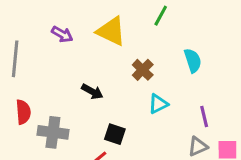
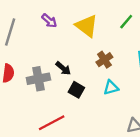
gray cross: (53, 132) -> (38, 79), moved, turned -30
black square: (115, 134) -> (76, 90), moved

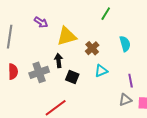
yellow triangle: (87, 26) -> (67, 36), moved, turned -45
black arrow: (63, 68) -> (59, 61), turned -128

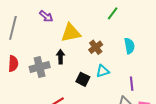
black square: (72, 77) -> (83, 79), moved

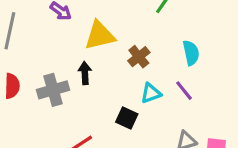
black square: (83, 79) -> (127, 118), moved
purple line: (132, 84) -> (184, 91), moved, turned -32

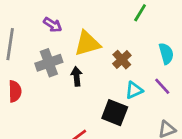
gray cross: (53, 90) -> (49, 63), moved
black square: (127, 118) -> (115, 113), size x1.4

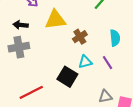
gray cross: (49, 63) -> (19, 47), moved
black arrow: (77, 76) -> (21, 25), moved, turned -88

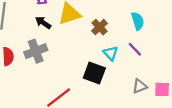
black arrow: (21, 25) -> (43, 23), moved, turned 40
cyan triangle: (85, 62) -> (111, 53), turned -48

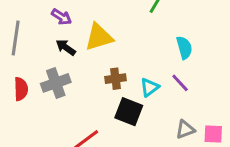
brown cross: (99, 27) -> (116, 79), moved, turned 35
cyan triangle: (111, 53) -> (150, 87), turned 35

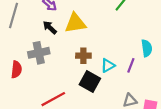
cyan semicircle: (184, 48) -> (147, 48), moved
purple line: (180, 83) -> (131, 65), turned 56
red semicircle: (21, 89) -> (16, 69), moved

